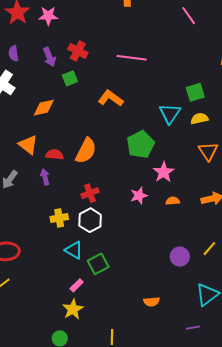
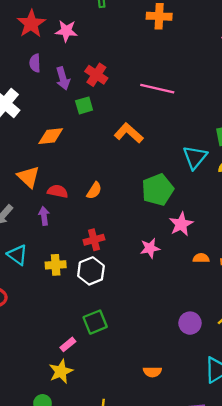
purple semicircle: (14, 53) -> (35, 63), moved
orange semicircle: (86, 151) -> (94, 191), size x0.6
orange semicircle: (173, 201) -> (201, 258), moved
cyan triangle: (74, 250) -> (17, 255), moved

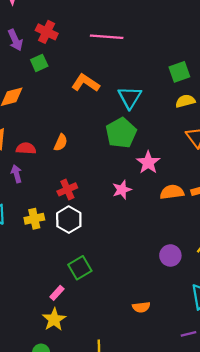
cyan triangle: (195, 157) -> (130, 97), moved
orange semicircle: (201, 258) -> (172, 192), size x1.5

